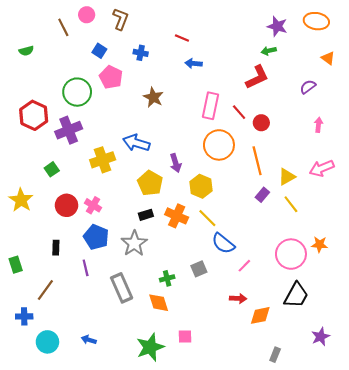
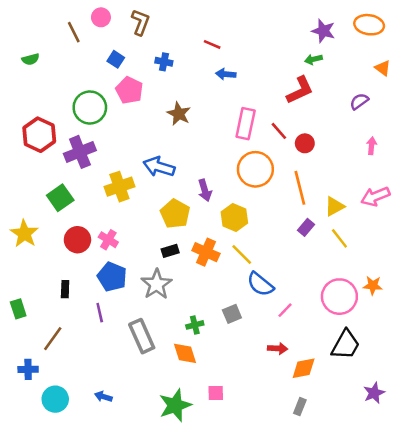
green square: (52, 169) -> (60, 198), size x1.5
gray rectangle: (275, 355) -> (300, 407), moved

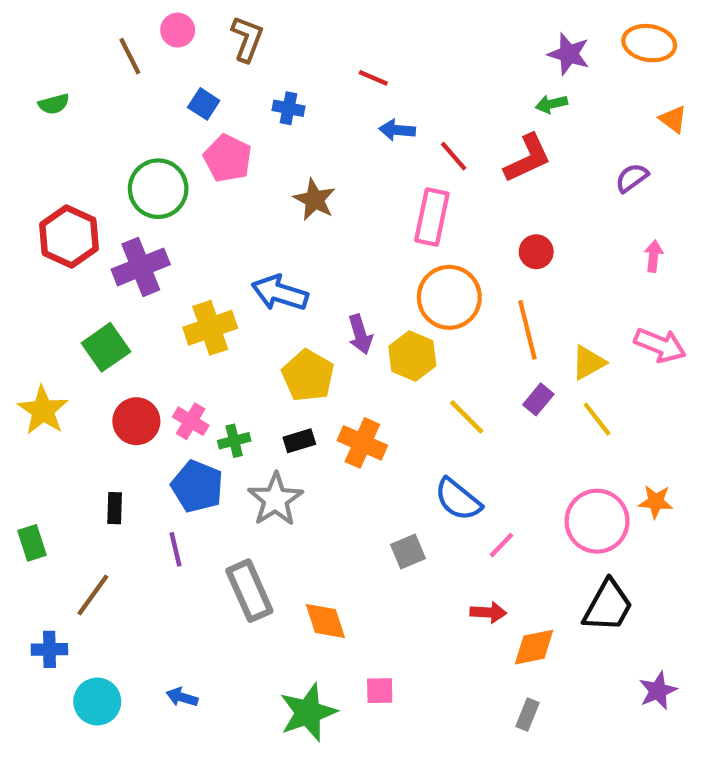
red line: (279, 131) -> (454, 156), moved
pink arrow: (375, 196) -> (660, 345), turned -136
yellow hexagon: (234, 217) -> (412, 356), moved
yellow line: (242, 255) -> (467, 417), moved
green cross: (195, 325) -> (234, 441), moved

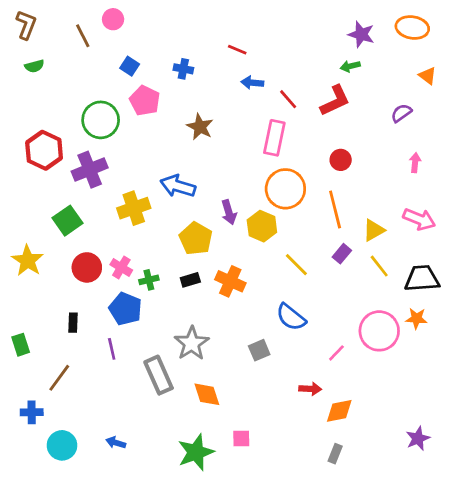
brown L-shape: (247, 39) -> (26, 25), moved
gray star: (275, 499) -> (192, 343), moved
pink line: (501, 545) -> (336, 353), moved
black trapezoid: (608, 606) -> (422, 279), moved, turned -123

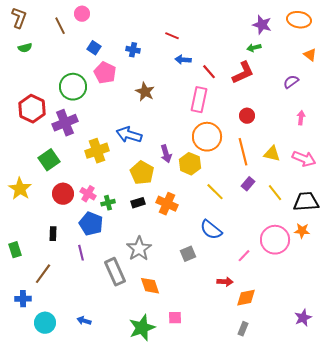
yellow triangle: (374, 230) -> (272, 154), moved, turned 42

